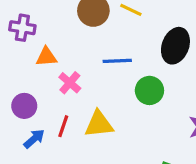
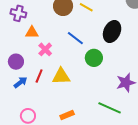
blue line: (117, 61) -> (75, 38), turned 36

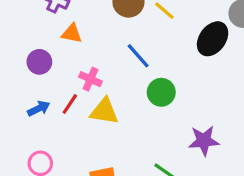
black ellipse: (112, 31) -> (213, 39), moved
pink cross: (45, 49) -> (90, 79), moved, turned -32
purple circle: (16, 62) -> (39, 62), moved

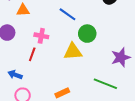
blue arrow: (39, 108) -> (15, 75), moved, turned -120
yellow triangle: (104, 111) -> (73, 52), moved

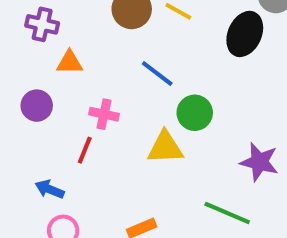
purple star: (121, 57) -> (259, 162), turned 30

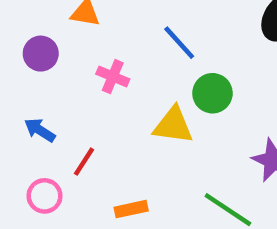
red line: (85, 150) -> (84, 162), moved
blue arrow: (50, 189) -> (40, 130), moved

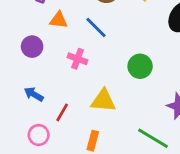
blue line: (179, 43) -> (96, 28), moved
yellow triangle: (173, 125) -> (103, 101), moved
orange rectangle: (131, 209) -> (93, 141), turned -60

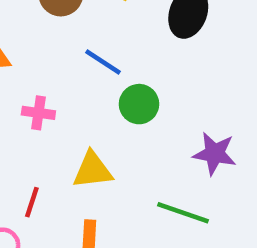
blue line: (96, 28) -> (103, 62), moved

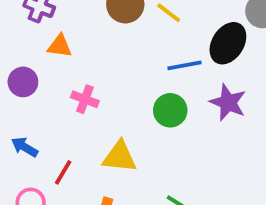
blue line: (103, 62) -> (185, 65), moved, turned -56
purple star: (215, 154) -> (228, 102), moved

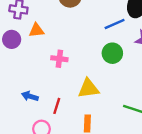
purple circle: (23, 82) -> (12, 39), moved

